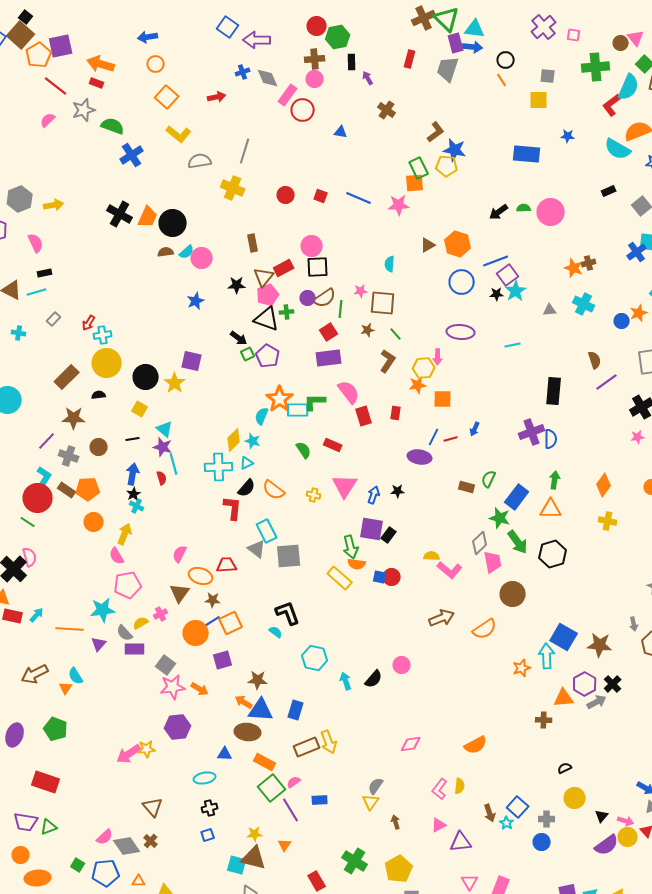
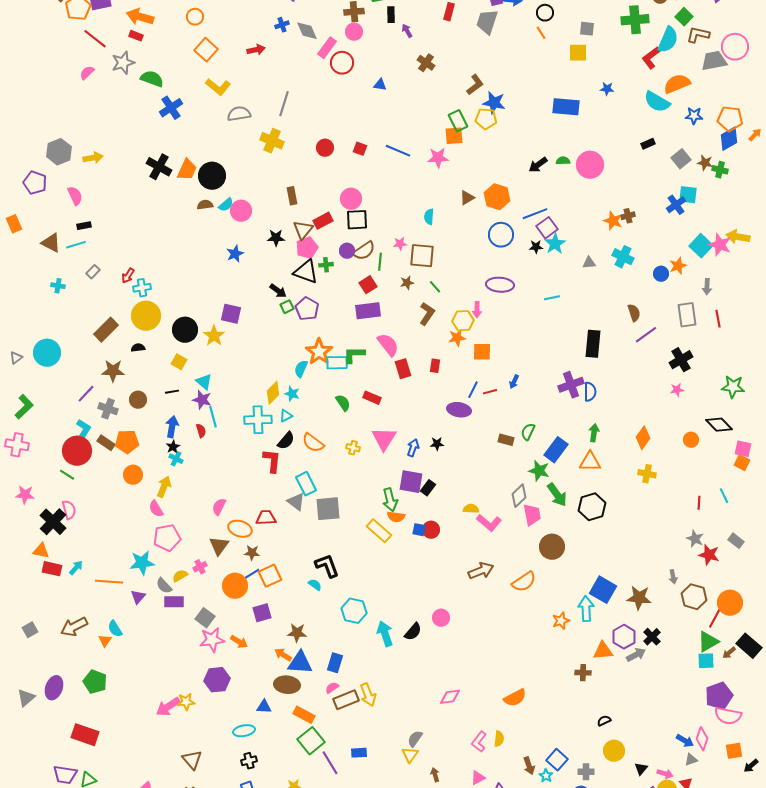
cyan arrow: (346, 681) -> (385, 634), size x1.4
pink semicircle: (294, 782) -> (332, 688), moved

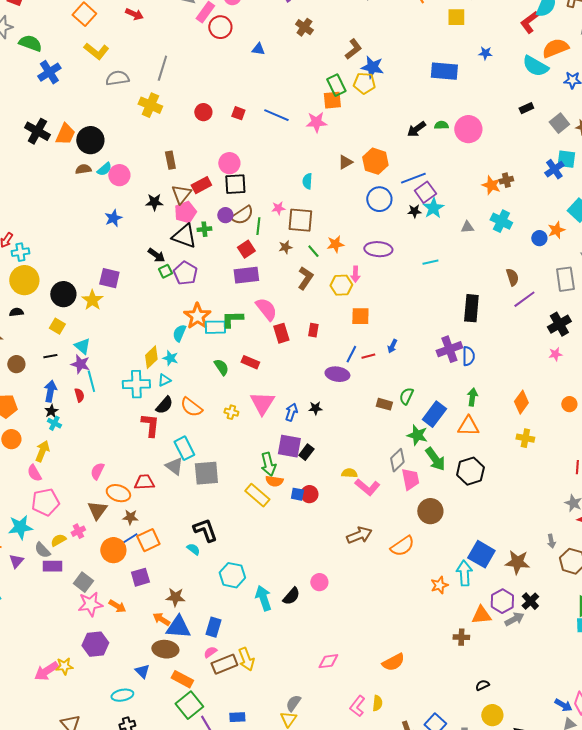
red arrow: (256, 50) -> (134, 14), turned 36
orange star: (457, 338) -> (335, 244), moved
blue triangle: (264, 707) -> (142, 671), turned 42

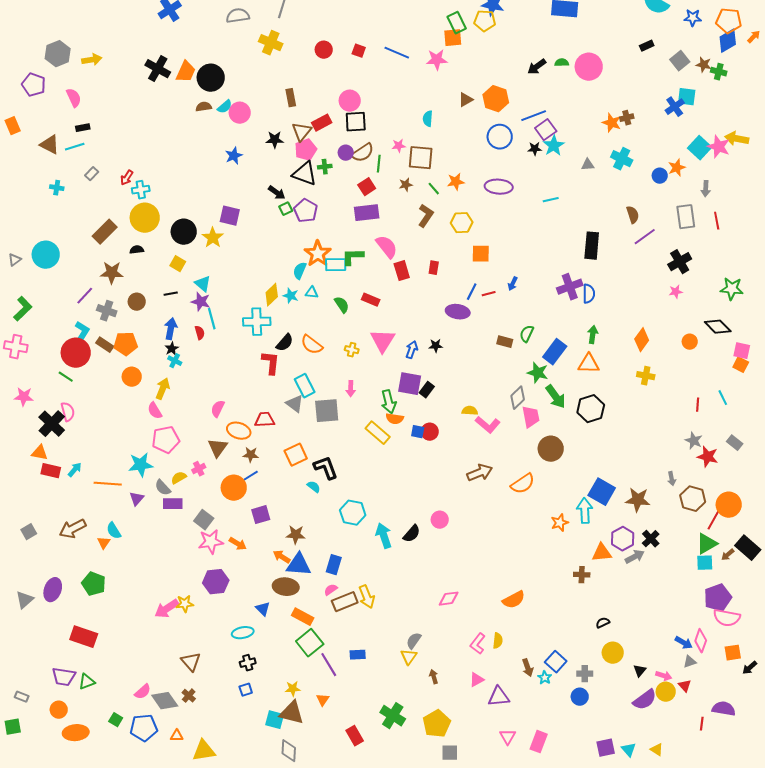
pink arrow: (355, 274) -> (351, 389), moved
cyan triangle: (164, 380) -> (312, 293), moved, turned 32
orange square: (148, 540) -> (296, 455), moved

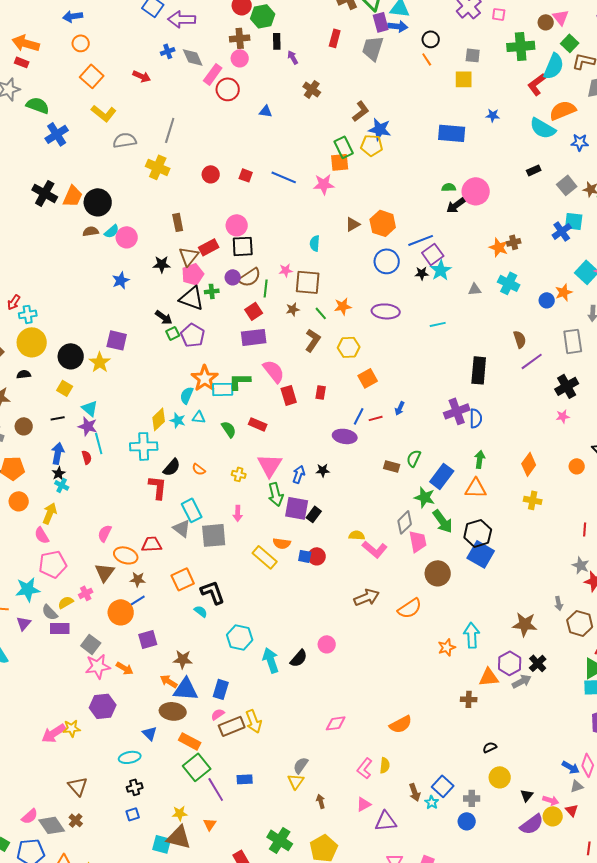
black arrow: (537, 67) -> (456, 205), moved
orange square: (481, 254) -> (368, 378), turned -30
orange semicircle: (312, 345) -> (199, 469), size x0.6
green arrow: (389, 402) -> (276, 494), moved
blue square: (602, 492) -> (481, 554), moved

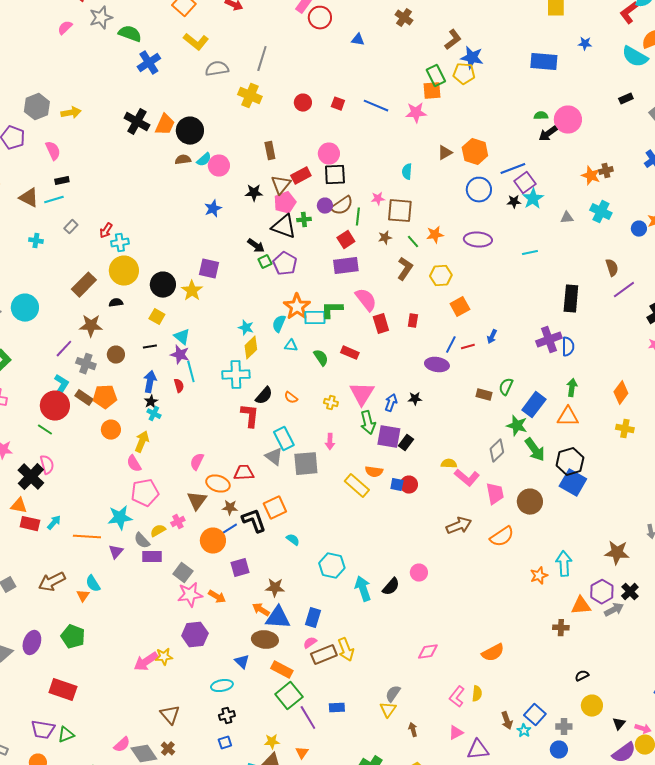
cyan star: (178, 420) -> (246, 328), moved
pink trapezoid: (418, 541) -> (495, 494), moved
black L-shape: (213, 592) -> (254, 521), moved

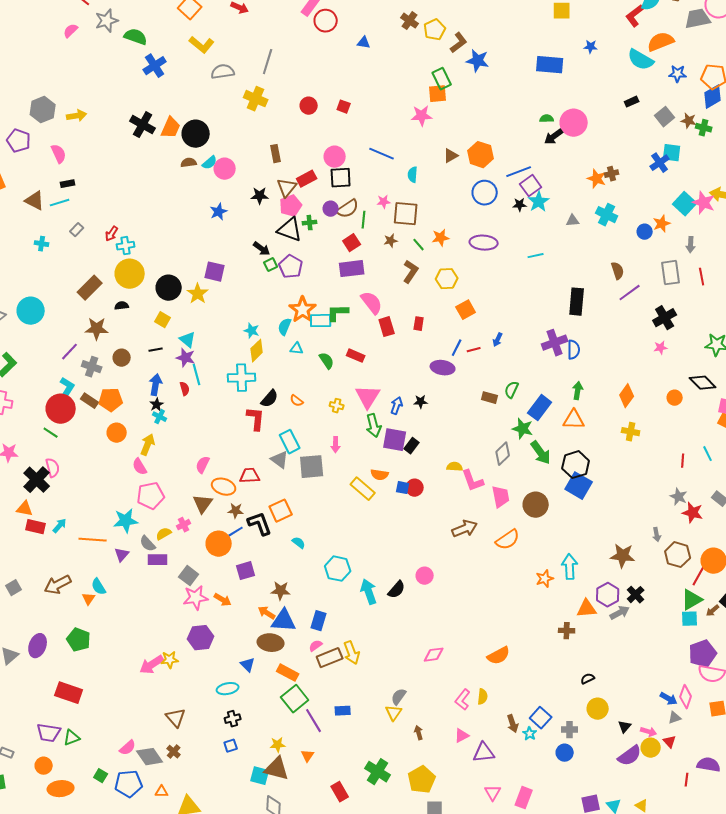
yellow pentagon: (464, 74) -> (435, 30), moved, turned -30
blue line: (376, 106) -> (382, 154), moved
pink L-shape: (467, 478) -> (473, 481), turned 30

